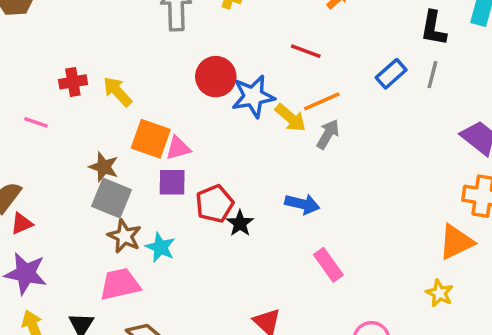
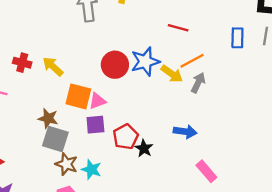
blue rectangle: (391, 74) -> (237, 38), turned -42
red circle: (216, 77) -> (115, 65), moved
red cross: (73, 82) -> (22, 63), turned 30

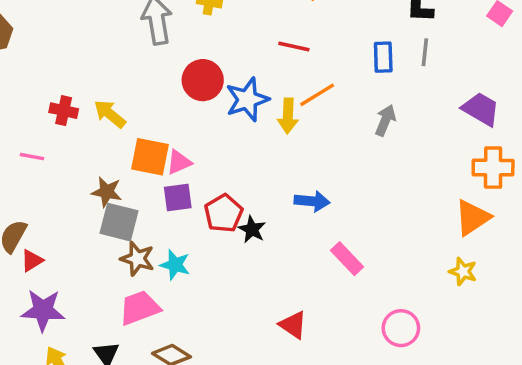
red circle: (115, 65) -> (203, 80), moved
yellow arrow: (172, 74) -> (288, 116), turned 60
gray arrow: (198, 83) -> (385, 120), moved

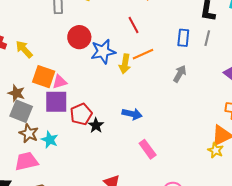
red line: (294, 47) -> (133, 25), turned 42
purple square: (178, 198) -> (56, 102), size x1.4
yellow star: (463, 271) -> (216, 150), moved

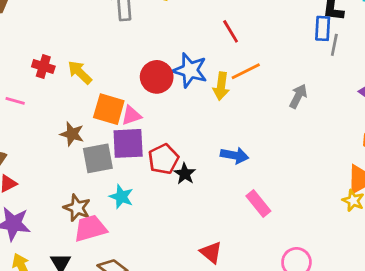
red circle: (79, 37) -> (157, 77), moved
blue rectangle: (183, 38) -> (323, 28), moved
blue star: (103, 52) -> (190, 70), turned 30
gray square: (21, 111) -> (98, 158), moved, turned -30
brown star: (29, 133) -> (77, 208), moved

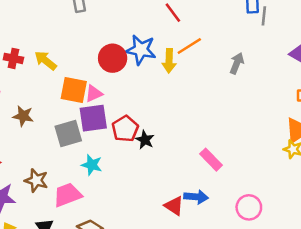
brown star: (72, 134) -> (23, 116), moved
blue arrow: (234, 155) -> (196, 197), moved
brown star: (77, 208) -> (36, 180), moved

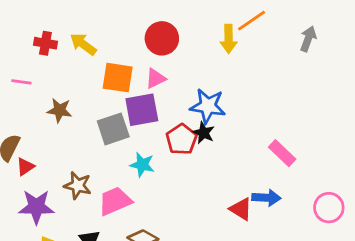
blue star: (141, 50) -> (208, 106), moved
pink triangle: (94, 94) -> (155, 79), moved
red pentagon: (125, 129) -> (181, 139), moved

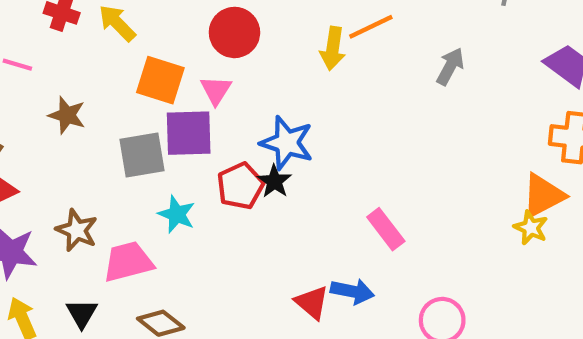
pink triangle: (155, 79) -> (216, 90), turned -40

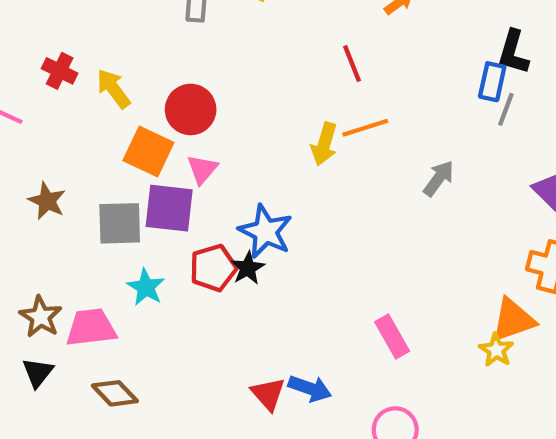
red circle: (234, 32) -> (191, 109), moved
brown star: (67, 115) -> (47, 201), moved
pink rectangle: (386, 229) -> (392, 336), moved
brown star: (77, 230) -> (41, 317), moved

